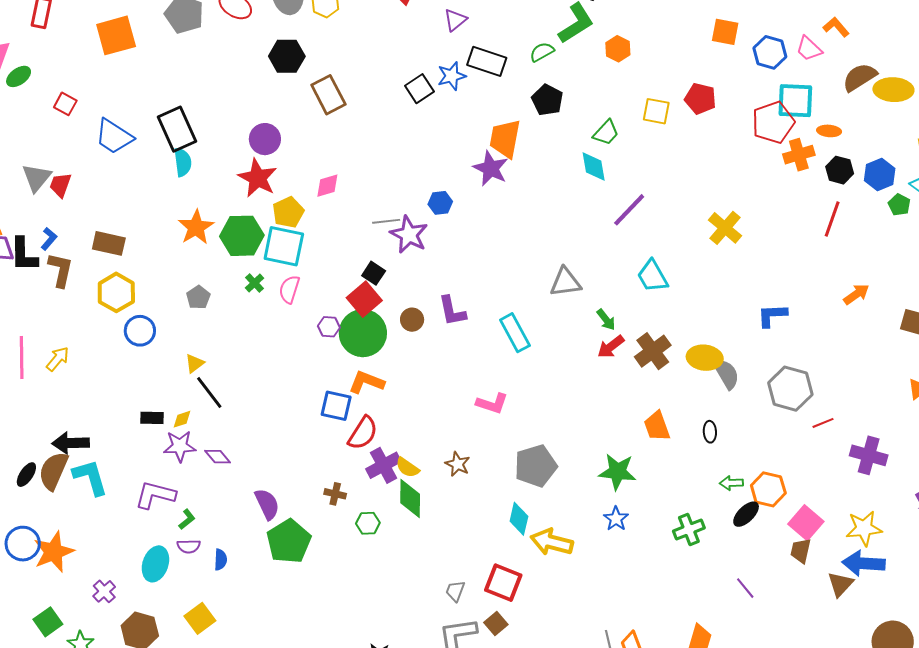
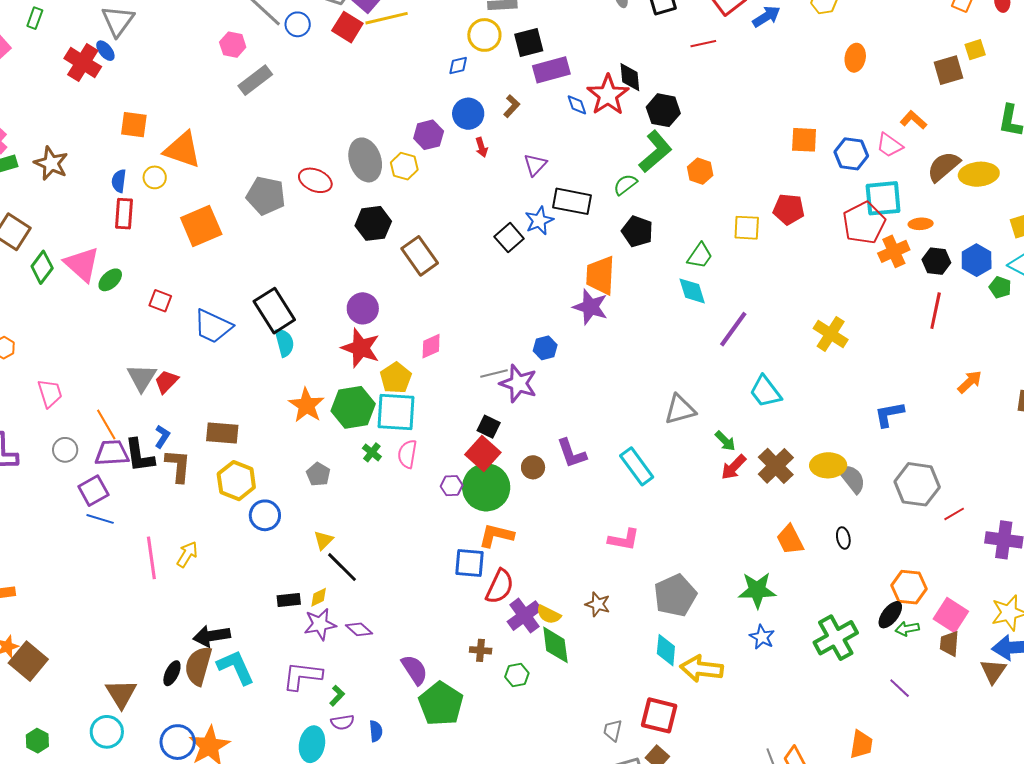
red trapezoid: (60, 185) -> (166, 382), turned 32
green arrow: (731, 483) -> (907, 629), moved
green cross: (689, 530) -> (836, 638), size x1.4

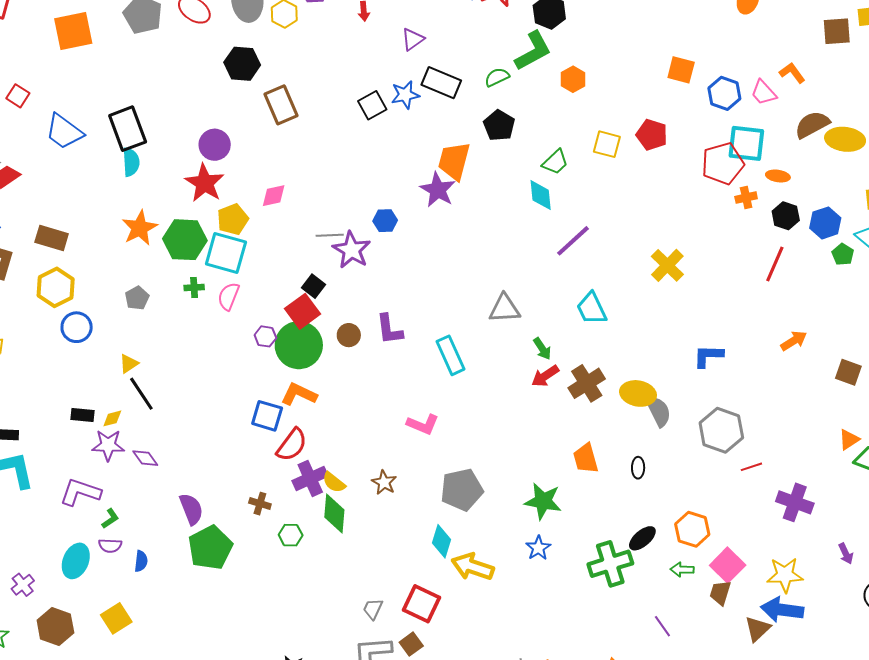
orange cross: (894, 251) -> (746, 198), size x0.7
green cross: (372, 452) -> (194, 288), turned 36
black ellipse: (890, 615) -> (642, 538), moved

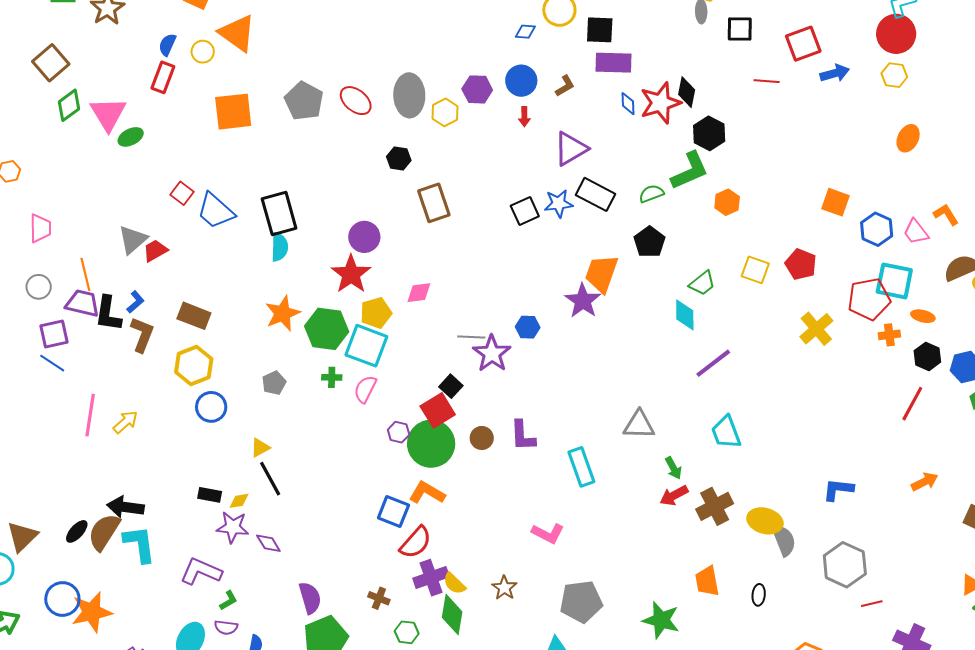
purple triangle: (413, 39) -> (571, 149), size x1.5
black hexagon: (242, 64) -> (399, 158), size x0.7
red square: (18, 96) -> (182, 193), moved
yellow cross: (667, 265) -> (816, 329), moved

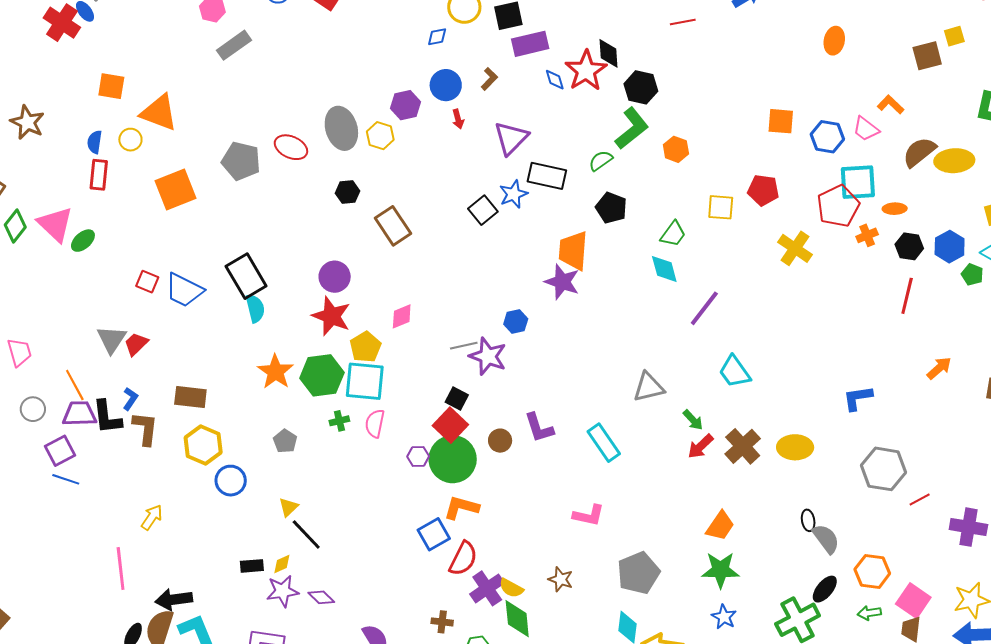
pink line: (90, 415) -> (121, 568), moved
blue square: (393, 511) -> (434, 534), turned -36
gray semicircle: (784, 540) -> (826, 539), moved
orange trapezoid: (707, 581) -> (720, 526), moved, turned -120

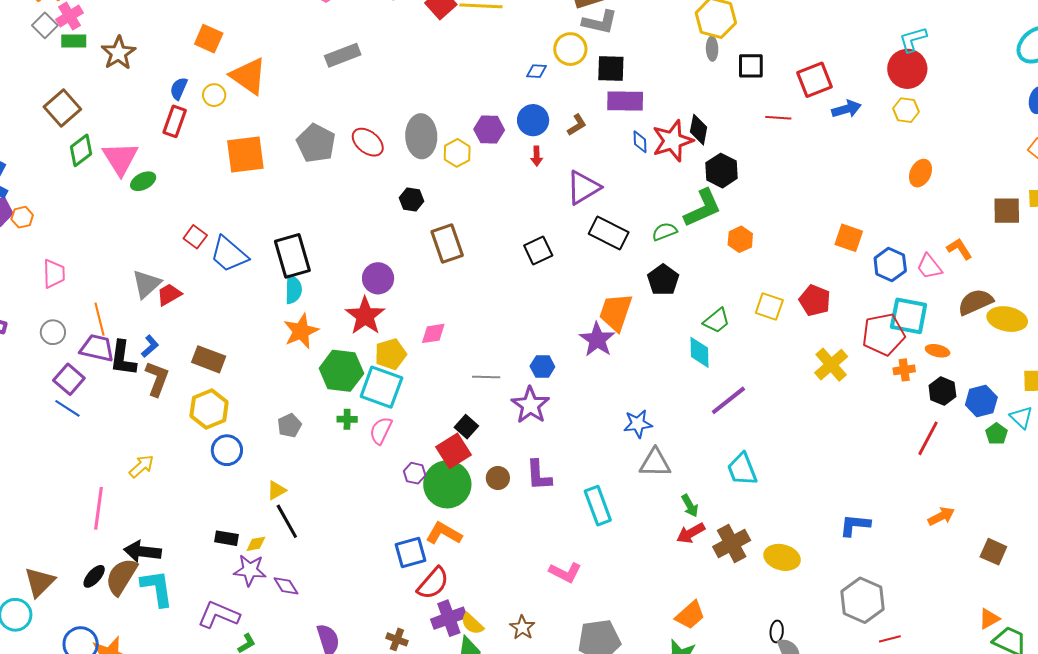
gray rectangle: (234, 45) -> (343, 55), moved
blue star: (513, 194) -> (638, 424), moved
purple star: (488, 356) -> (530, 405), moved
orange star: (275, 372) -> (301, 331), moved
purple square: (60, 451) -> (69, 379), turned -36

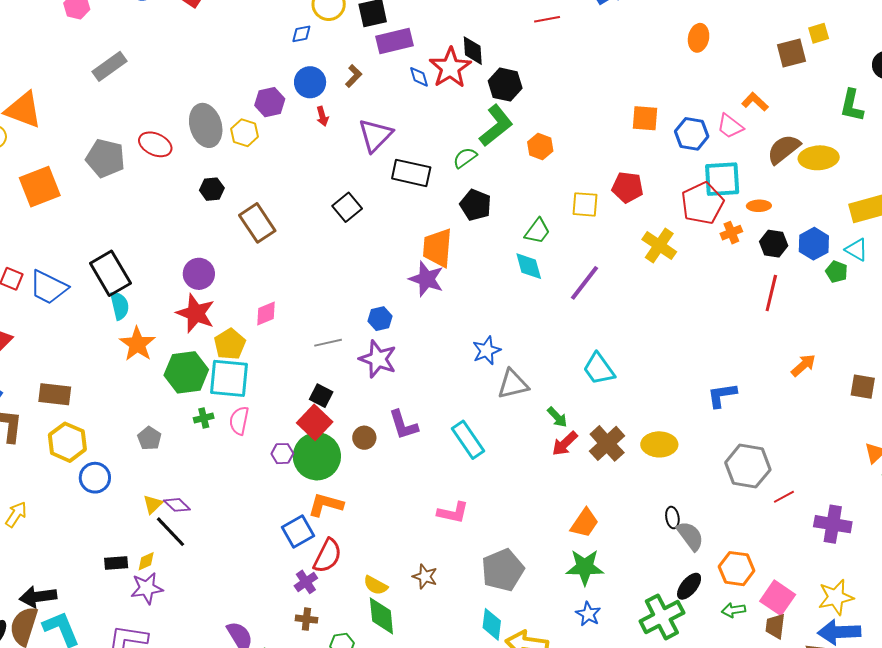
purple line: (728, 400) -> (585, 283), moved
purple diamond: (286, 586) -> (177, 505), moved
purple cross: (449, 618) -> (306, 582), moved, size x0.7

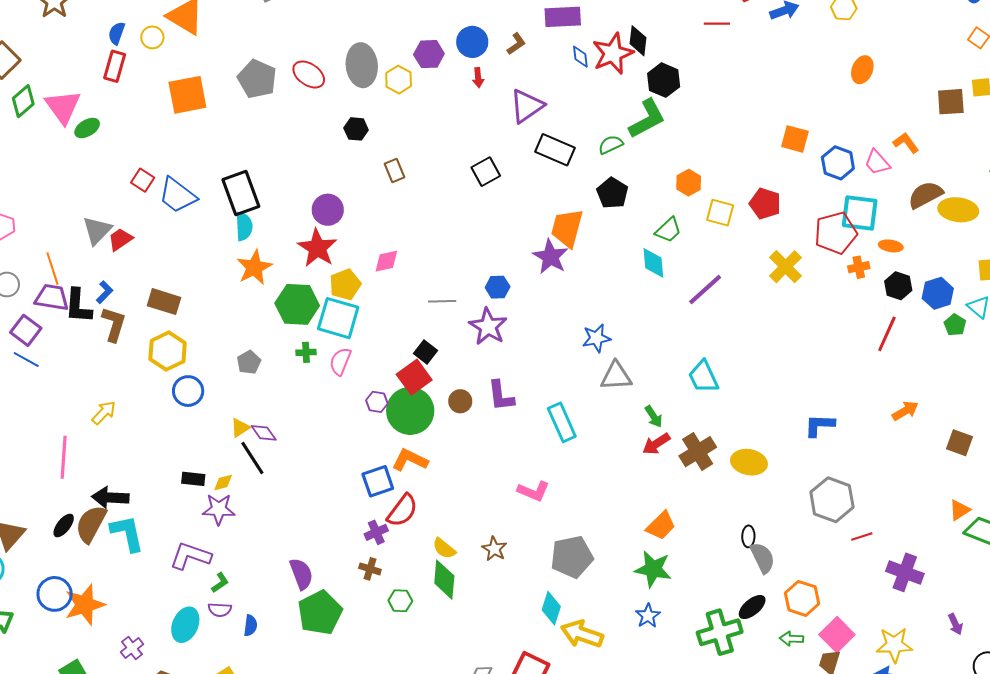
orange hexagon: (540, 146) -> (689, 183), moved
brown rectangle: (257, 223) -> (395, 171), size x0.6

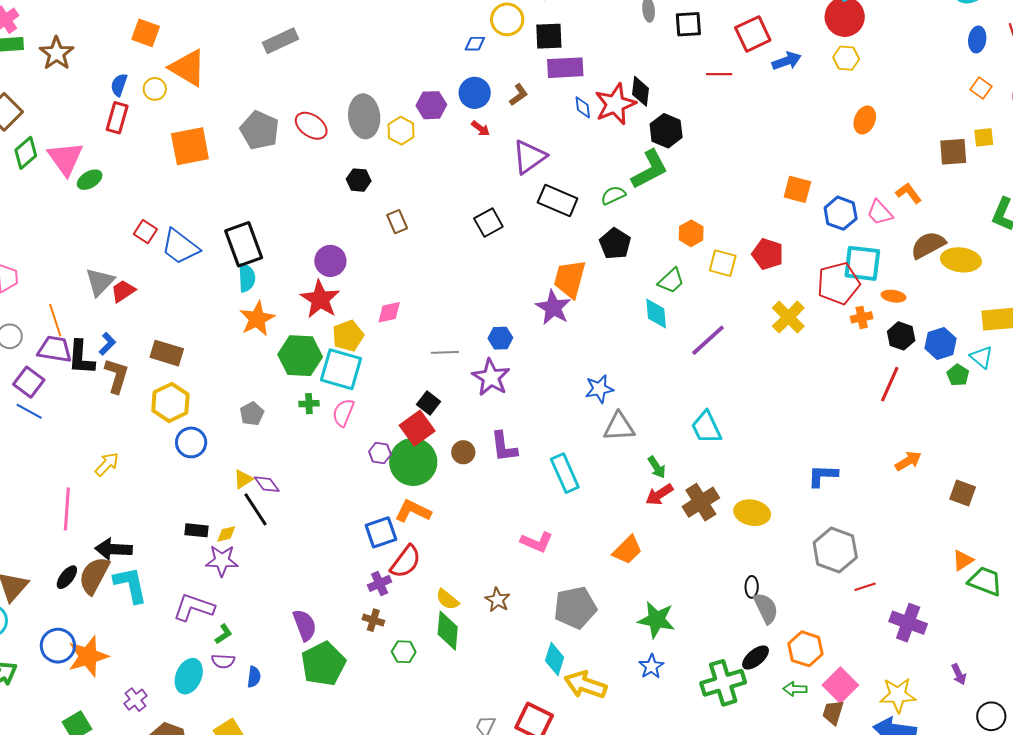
red arrow: (478, 78) -> (481, 129), turned -48
orange trapezoid: (661, 526) -> (627, 550), moved

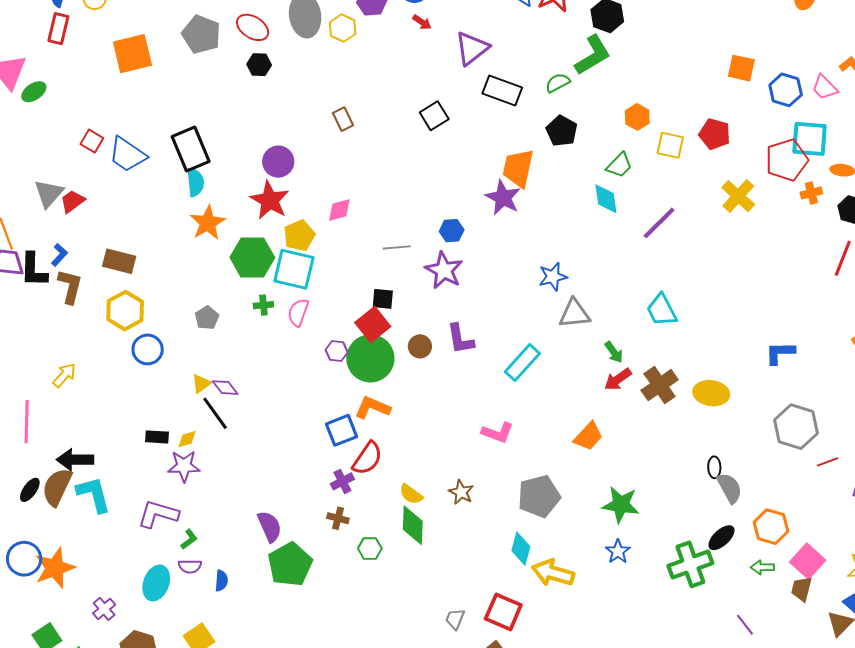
black hexagon: (359, 180) -> (259, 65), moved
black square: (428, 403) -> (383, 299), turned -30
cyan rectangle: (565, 473) -> (522, 363), turned 69

